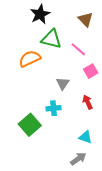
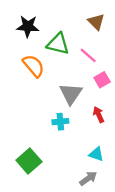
black star: (40, 14) -> (28, 26), moved, turned 30
orange semicircle: (30, 59) -> (34, 66), turned 75
gray triangle: (63, 83) -> (71, 94), size x1.5
green square: (30, 125) -> (29, 161), moved

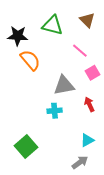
black star: (28, 26) -> (18, 36), moved
green triangle: (58, 44) -> (52, 25), moved
gray triangle: (71, 94) -> (64, 85), turned 45
cyan triangle: (96, 154) -> (87, 140), turned -48

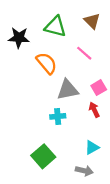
orange semicircle: (30, 60) -> (47, 63), moved
pink square: (92, 73) -> (99, 88), moved
green square: (26, 147) -> (43, 156), moved
gray arrow: (80, 162) -> (84, 171), turned 49

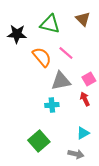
pink line: (84, 53) -> (66, 53), moved

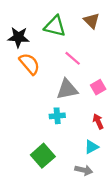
orange semicircle: (42, 57) -> (29, 64), moved
red arrow: (85, 99) -> (98, 121), moved

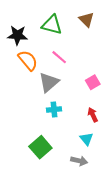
pink line: (73, 58) -> (59, 57), moved
gray triangle: (67, 89) -> (49, 82), moved, turned -30
cyan triangle: (91, 147) -> (86, 139), turned -40

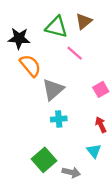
brown triangle: (86, 20) -> (84, 21), moved, turned 35
pink line: (59, 57) -> (75, 53), moved
gray arrow: (79, 161) -> (71, 172), moved

